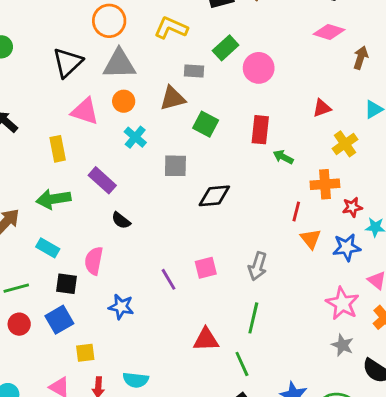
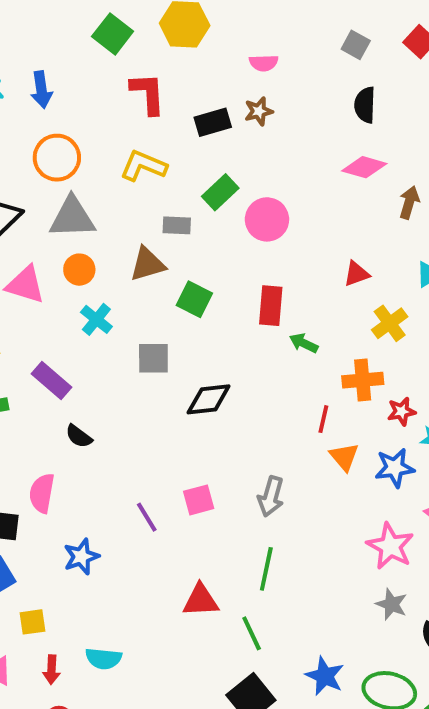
blue star: (121, 307) -> (81, 557), turned -30

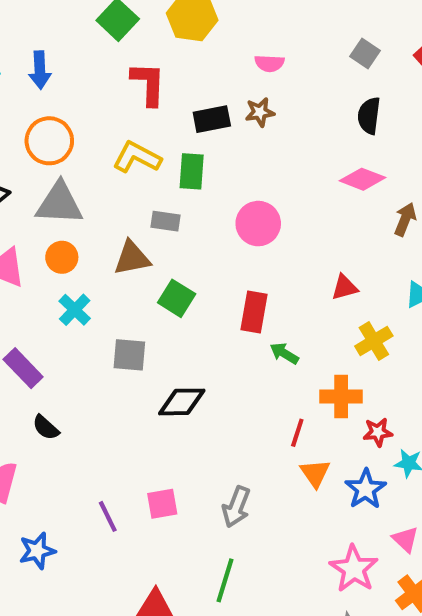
green rectangle: (220, 192) -> (192, 171), moved, turned -48
blue star: (395, 468) -> (366, 489), turned -30

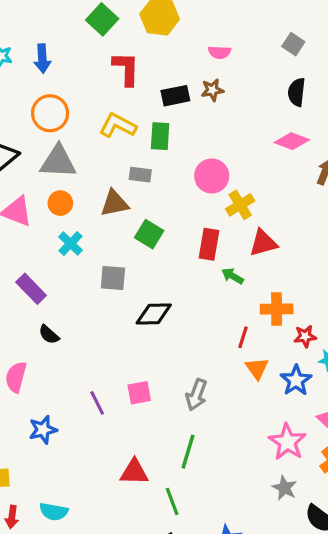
red triangle: (345, 287) -> (263, 243), moved, size x1.4
yellow cross: (374, 341) -> (240, 205), moved

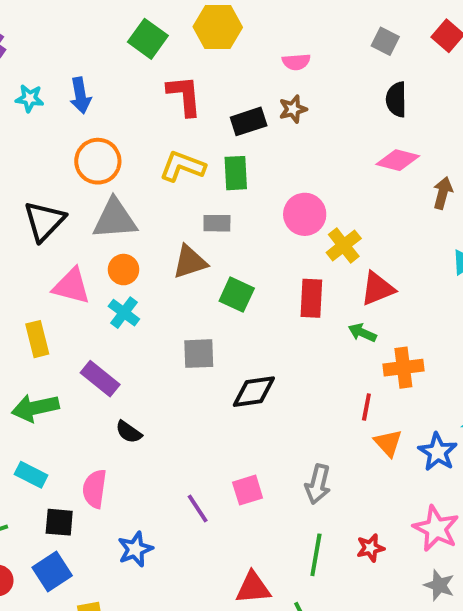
cyan cross: (71, 244) -> (124, 313), moved
green arrow: (232, 276) -> (362, 333), moved
red star: (305, 336) -> (370, 548), moved

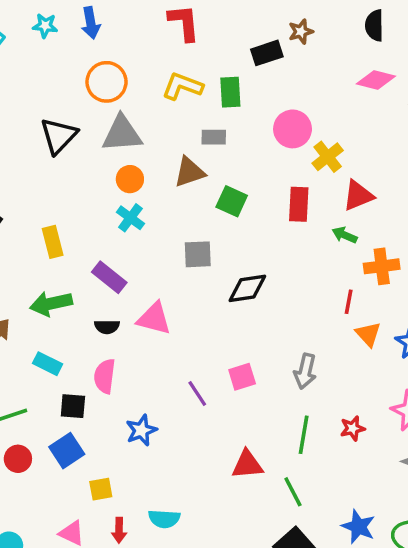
brown star: (293, 109) -> (301, 32), moved
black rectangle: (249, 121) -> (267, 53), moved
pink triangle: (71, 286) -> (154, 319), moved
black semicircle: (129, 432) -> (107, 327), moved, turned -35

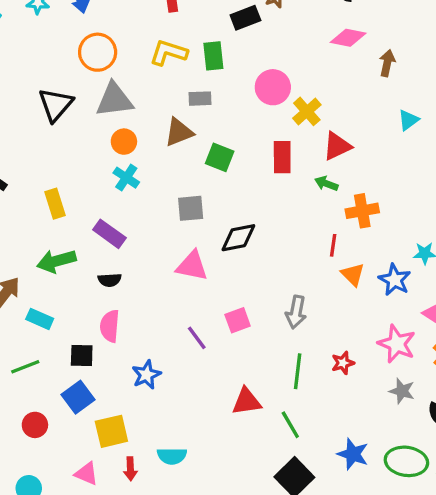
pink triangle: (154, 319) -> (192, 266), moved
cyan rectangle: (48, 364) -> (40, 319), moved
red circle: (18, 459) -> (35, 425), moved
yellow square: (101, 489) -> (111, 431), size x1.5

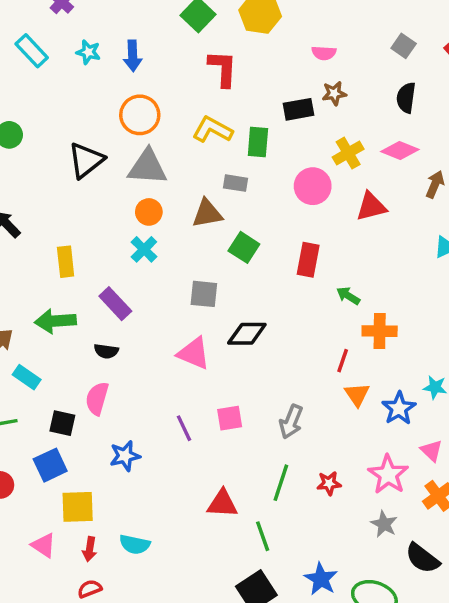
yellow cross: (307, 111) -> (348, 153), moved
red triangle: (337, 146) -> (371, 207), moved

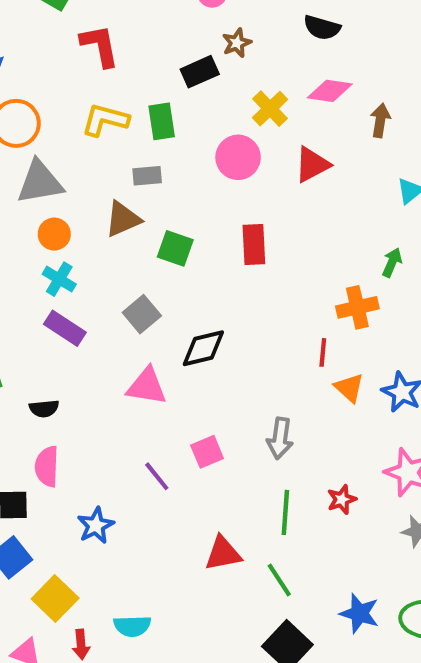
black semicircle: (406, 98) -> (322, 28), turned -68
gray square: (204, 294) -> (142, 314), turned -32
green arrow: (348, 296) -> (392, 262), moved, turned 95
purple rectangle: (115, 304) -> (65, 328), moved
yellow square: (78, 507) -> (55, 599), turned -30

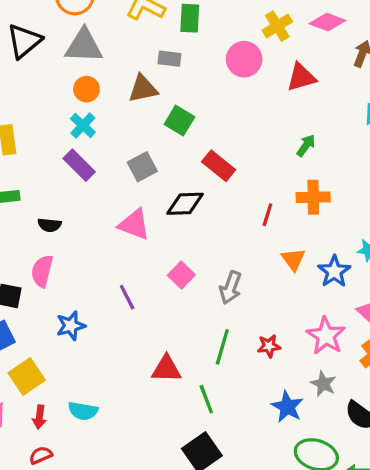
red rectangle: (254, 244) -> (219, 166), moved, turned -60
green arrow: (392, 262) -> (306, 145), moved
red line: (323, 352) -> (267, 215), moved
pink square: (207, 452) -> (181, 275), moved, turned -35
blue star: (359, 613) -> (287, 407), moved

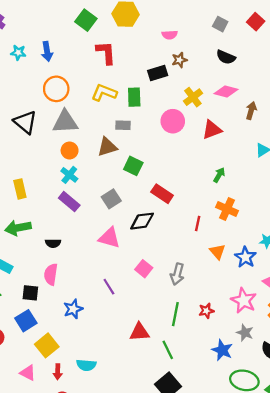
black triangle: (24, 41) -> (25, 122), turned -35
orange cross: (313, 197) -> (227, 209), turned 30

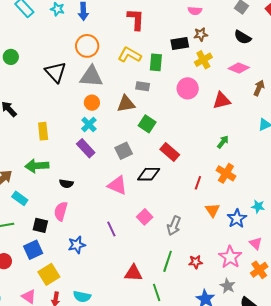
yellow cross: (193, 97) -> (203, 60), moved

